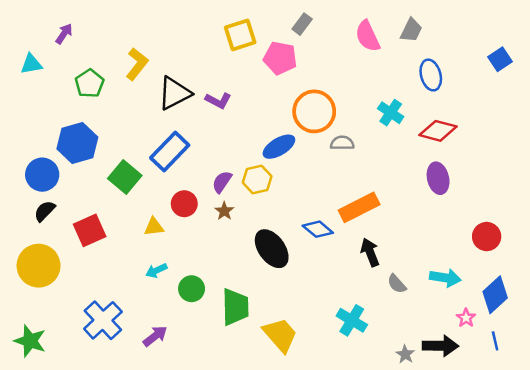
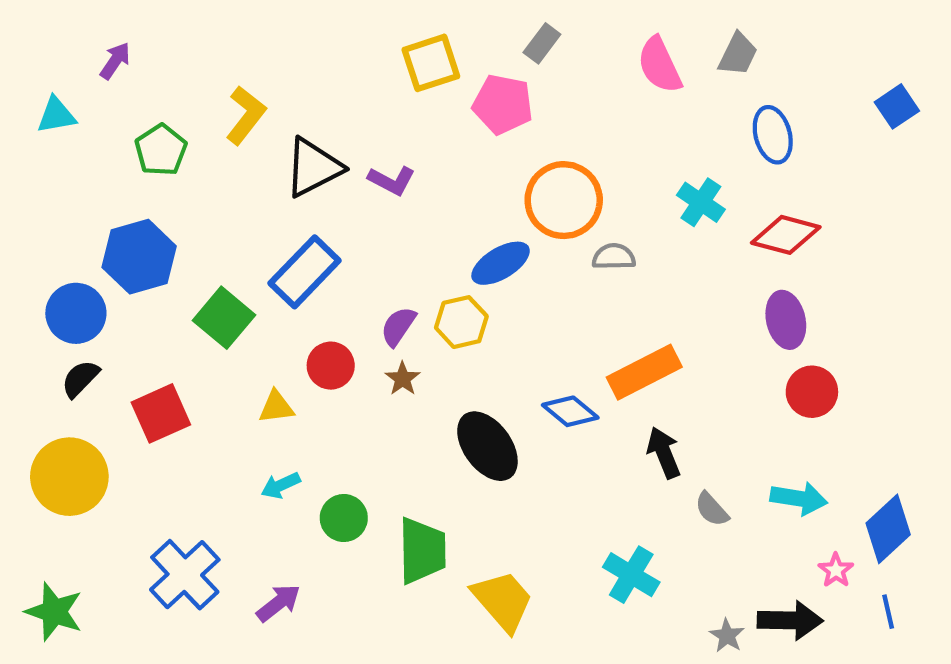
red circle: (487, 237) -> (812, 392), moved

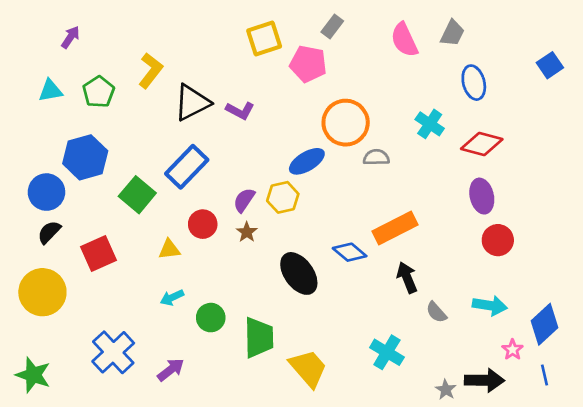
cyan triangle: (56, 115) -> (50, 91), moved

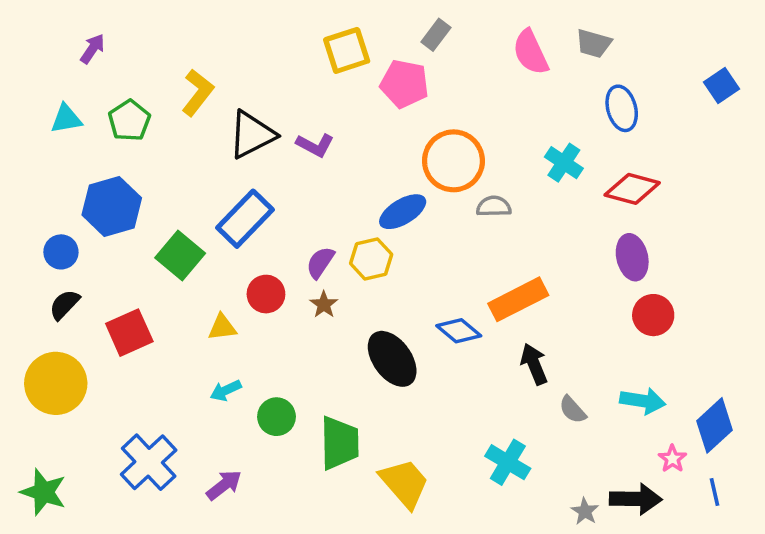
gray trapezoid: (452, 33) -> (594, 43), turned 80
blue circle: (46, 192) -> (61, 252), size x0.7

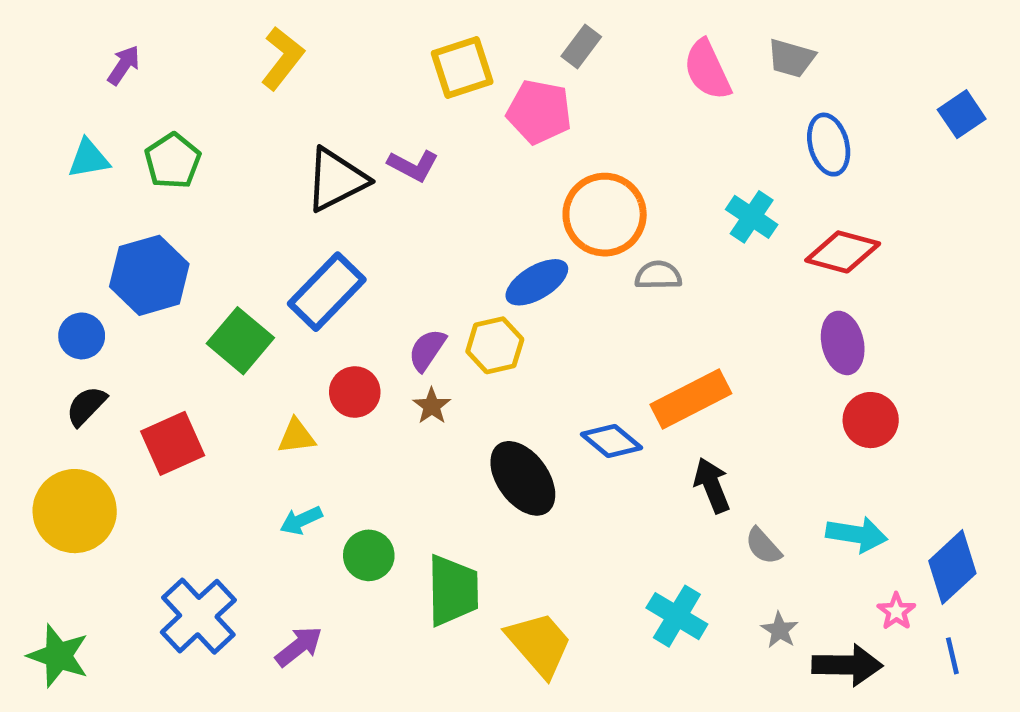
yellow L-shape: (198, 93) -> (282, 58), moved
purple L-shape: (315, 145) -> (413, 166), moved
gray star: (585, 511) -> (780, 630), moved

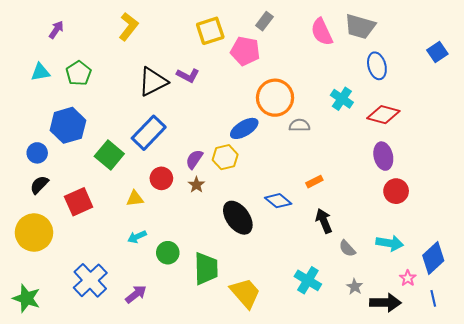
gray trapezoid: (791, 58) -> (360, 27), size x1.4
orange rectangle: (691, 399) -> (314, 182), size x0.5

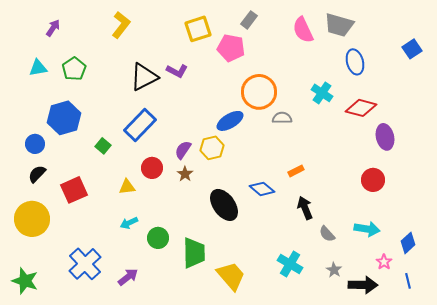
green square: (109, 155) -> (103, 146), size x0.6
purple ellipse: (383, 156) -> (385, 137), moved
blue diamond: (433, 258) -> (408, 243), size x0.7

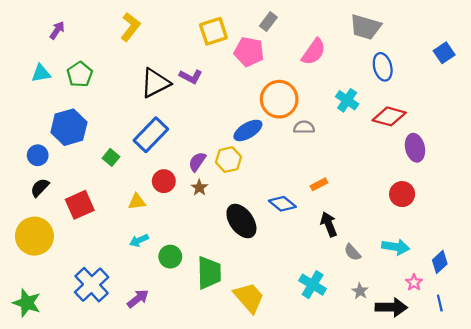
pink semicircle: (303, 30) -> (314, 52), moved, turned -120

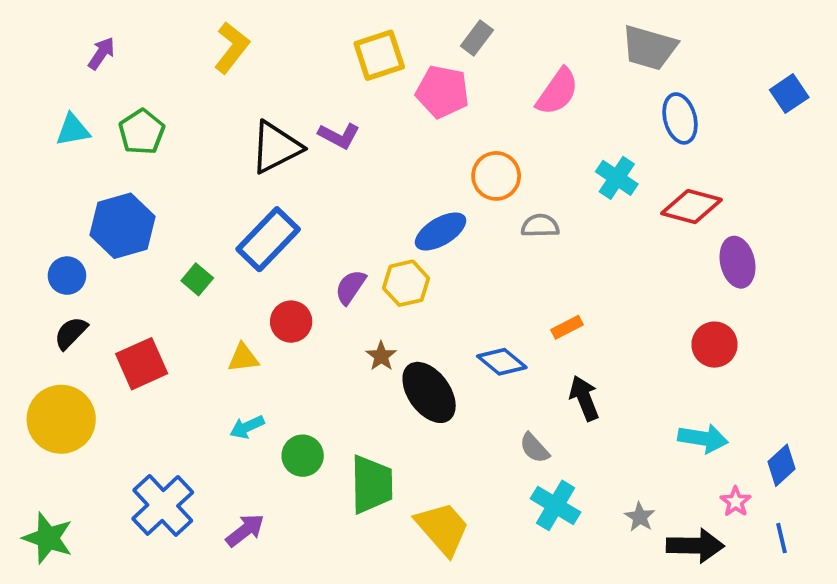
orange circle: (279, 99) -> (496, 176), size x0.7
brown star: (199, 188) -> (381, 356), moved
gray semicircle: (352, 252) -> (534, 448), moved

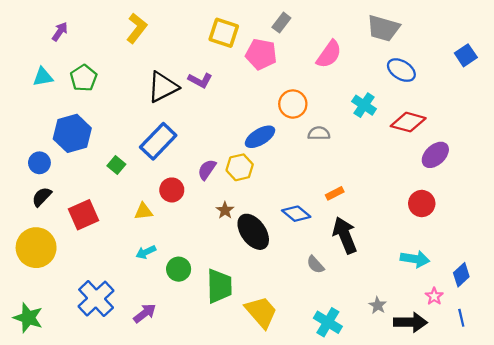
yellow square: (379, 55) -> (224, 33), turned 36
blue ellipse: (680, 118) -> (401, 70), turned -44
purple ellipse: (737, 262) -> (435, 155), turned 60
black arrow: (584, 398) -> (345, 235), size x1.4
cyan cross: (555, 505) -> (328, 322), moved

